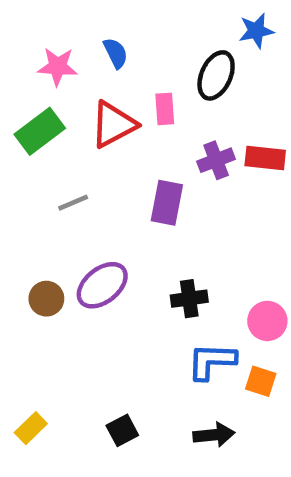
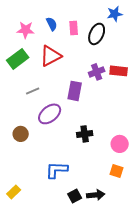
pink rectangle: (165, 109) -> (74, 28), moved
purple ellipse: (102, 285) -> (50, 114), moved
blue L-shape: (212, 361) -> (57, 170), moved
black square: (122, 430) -> (75, 196), moved

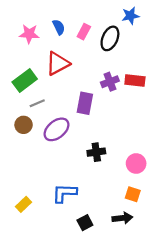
pink rectangle: (74, 28) -> (84, 32), turned 32
green rectangle: (18, 59) -> (25, 81), moved
brown circle: (21, 134) -> (24, 125), moved
yellow rectangle: (14, 192) -> (24, 204), moved
black arrow: (96, 195) -> (122, 218), moved

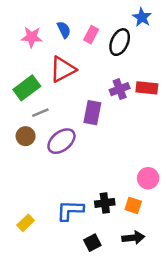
blue star: (130, 16) -> (142, 17), turned -30
black cross: (96, 152) -> (105, 203), moved
orange square: (133, 194) -> (133, 205), moved

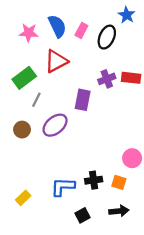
blue semicircle: (64, 30) -> (57, 26), size x1.5
gray line: (40, 113) -> (36, 100), turned -40
brown circle: (26, 136) -> (22, 130), moved

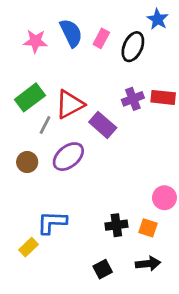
red triangle: (56, 61) -> (70, 104), moved
purple rectangle: (83, 100) -> (103, 125), turned -60
blue L-shape: (63, 187) -> (52, 222), moved

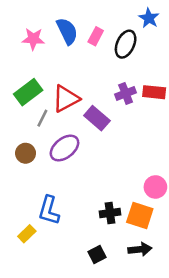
blue L-shape: (52, 222) -> (49, 210), turned -76
orange square: (148, 228) -> (140, 216), size x1.5

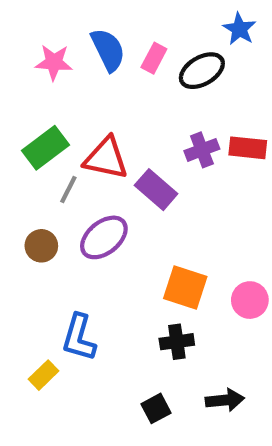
black ellipse: (126, 44) -> (202, 71), turned 36
red triangle: (66, 99) -> (106, 158), turned 40
orange square: (140, 216) -> (185, 288), moved

